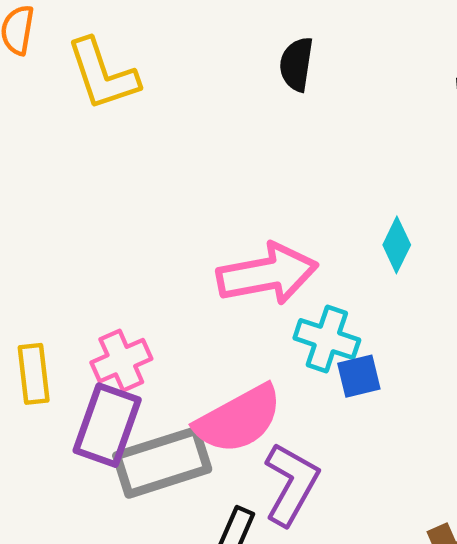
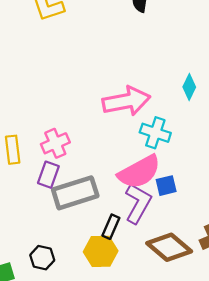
blue square: (359, 376) -> (166, 186), moved
pink semicircle: (239, 419) -> (139, 172), moved
purple rectangle: (107, 425) -> (48, 175), size x0.7

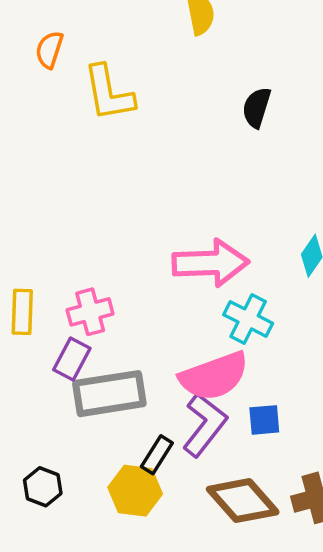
blue square: (166, 186) -> (264, 420), moved

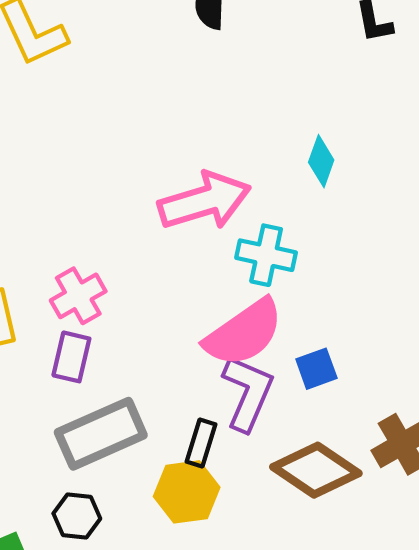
gray rectangle: (109, 394) -> (101, 434), moved

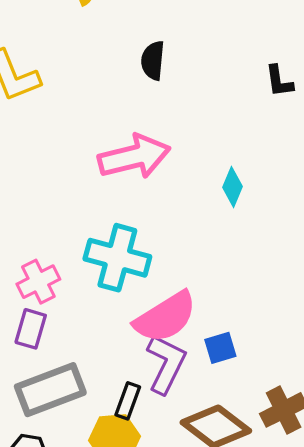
pink arrow: (204, 201) -> (134, 157), moved
cyan cross: (266, 255) -> (117, 258), moved, size x1.4

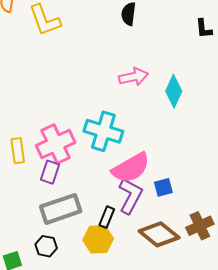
pink arrow: (134, 157) -> (134, 77), moved, size x0.7
cyan diamond: (233, 187) -> (174, 91), size x1.4
pink cross: (38, 282) -> (56, 144), size x1.5

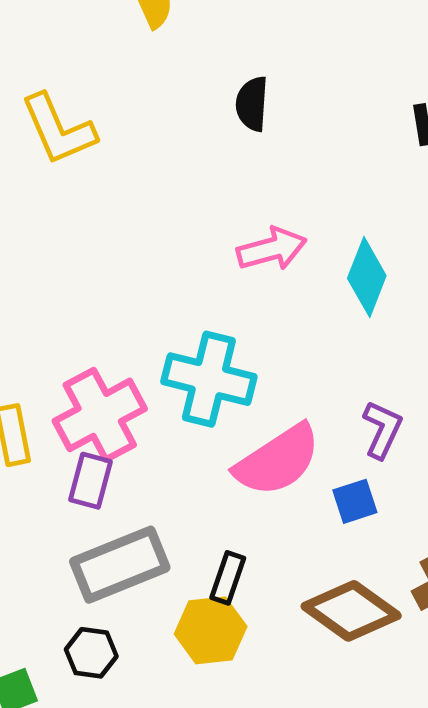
purple L-shape: (130, 196) -> (382, 430), moved, size x0.7

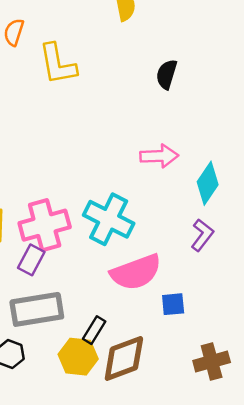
purple L-shape: (382, 430) -> (202, 235), moved
brown diamond: (351, 611) -> (124, 358), moved, turned -69

